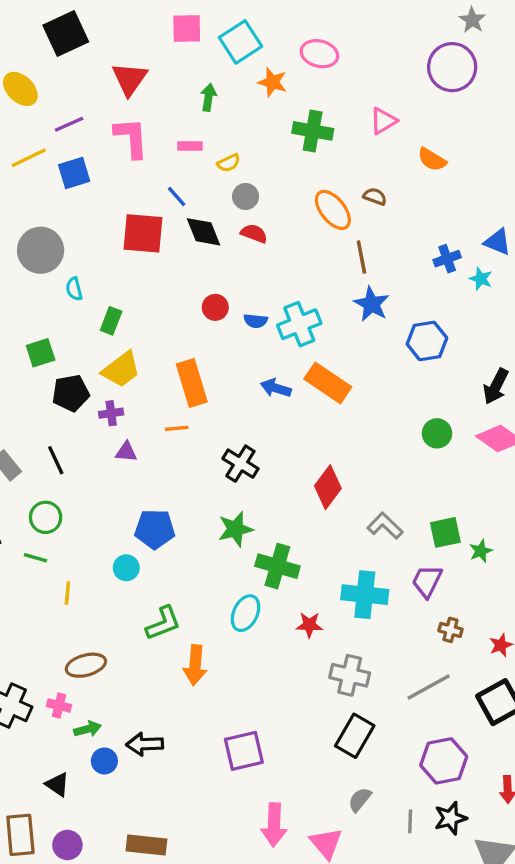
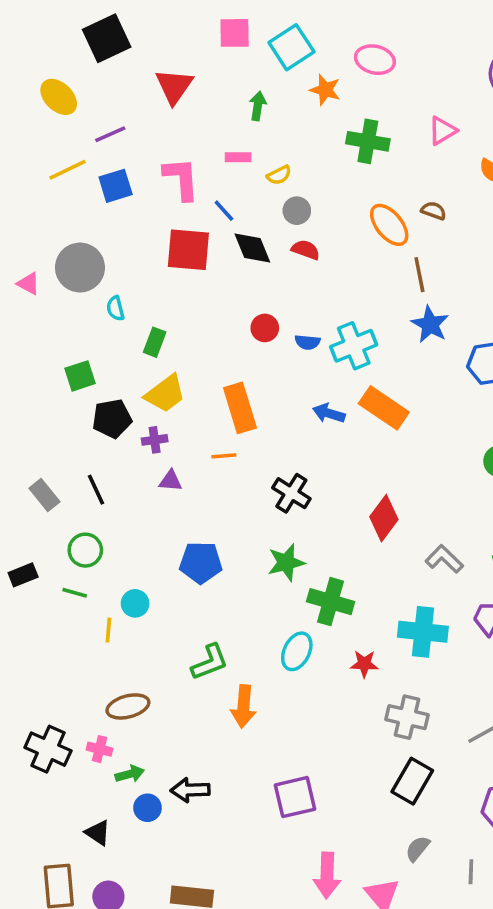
pink L-shape: (131, 138) -> (181, 179), moved
cyan circle: (126, 568) -> (135, 603), moved

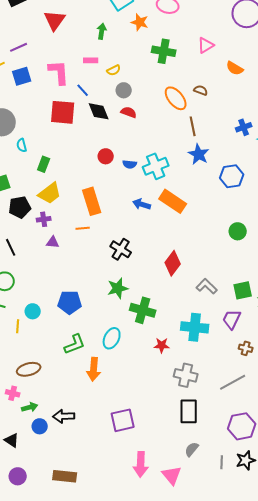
blue pentagon: (201, 563) -> (70, 302), moved
cyan ellipse: (297, 651) -> (112, 338), moved
black rectangle: (412, 781) -> (189, 411), turned -30

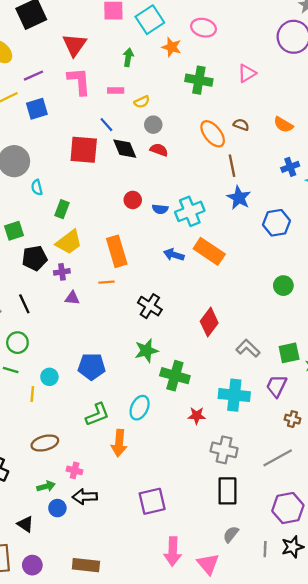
orange semicircle: (235, 68) -> (283, 125), moved
pink L-shape: (59, 72) -> (79, 81), moved
pink cross: (13, 393) -> (75, 470), moved

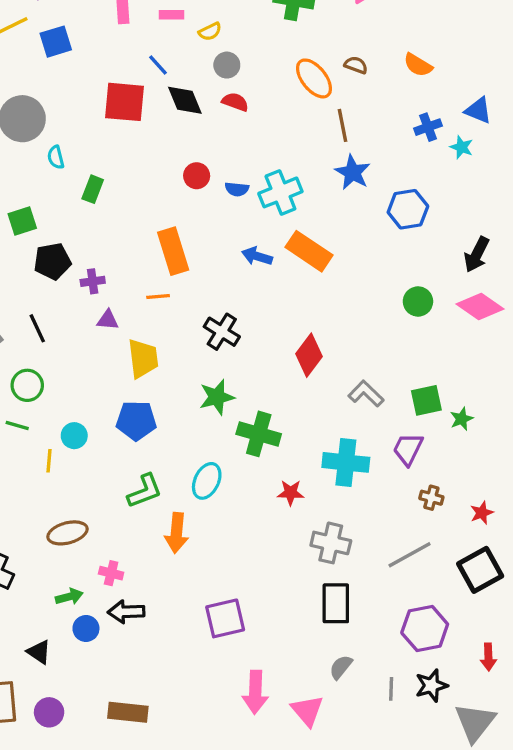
yellow trapezoid: (69, 242) -> (143, 358), moved, turned -60

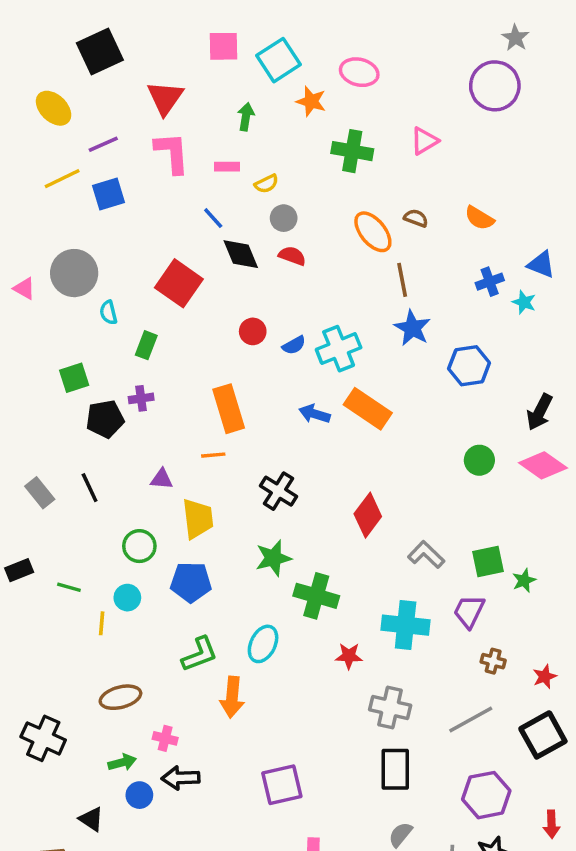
red square: (125, 102) -> (179, 283), moved, turned 30
blue semicircle: (237, 189) -> (294, 345), turned -35
purple cross: (93, 281) -> (141, 398), moved
green circle: (27, 385) -> (139, 546), moved

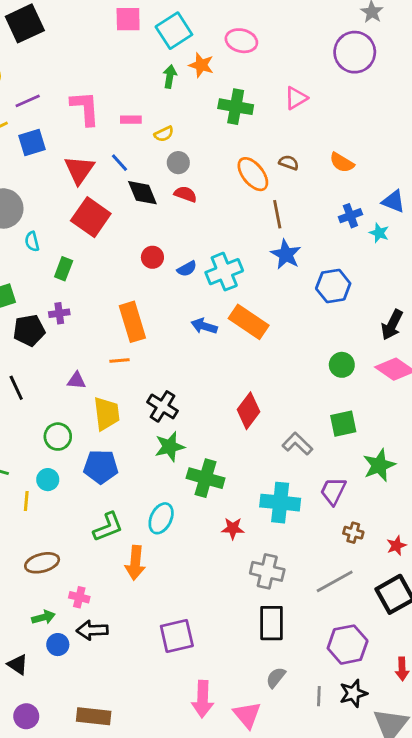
red triangle: (165, 98) -> (79, 170), moved
green arrow: (246, 117) -> (170, 77), moved
black cross: (278, 491) -> (163, 406), moved
green square: (488, 562) -> (343, 424), moved
green star: (524, 580) -> (379, 465), size x1.6

